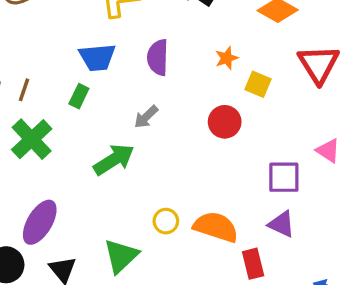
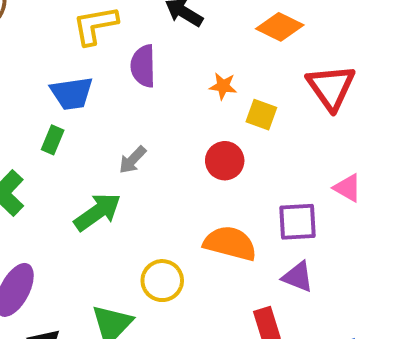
purple semicircle: (158, 57) -> (143, 66), moved
orange star: (227, 58) -> (223, 86), turned 30
yellow circle: (166, 221) -> (162, 281), size x1.4
orange semicircle: (216, 227) -> (230, 243), moved

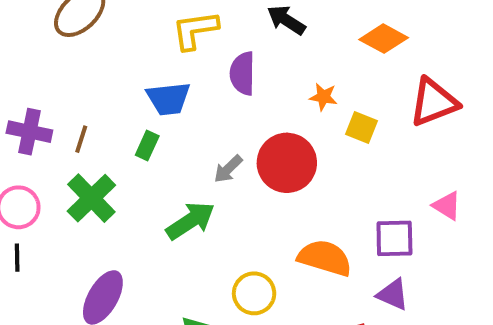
red triangle: (331, 87) -> (434, 102), turned 42
red circle: (225, 161) -> (287, 163), moved, size x1.5

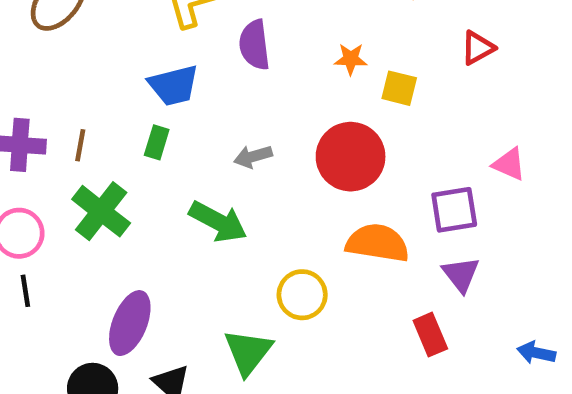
red triangle: (434, 102) -> (478, 48), size x0.6
red circle: (287, 163) -> (351, 157), moved
gray arrow: (228, 169) -> (253, 156), turned 36
green arrow: (190, 221) -> (218, 222), turned 69
purple triangle: (393, 295) -> (461, 274), turned 36

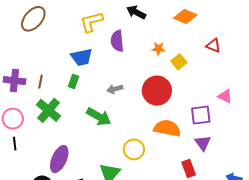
red triangle: (478, 48) -> (213, 46), turned 49
yellow square: (399, 88) -> (179, 62), turned 35

